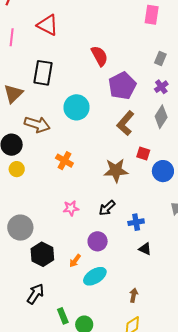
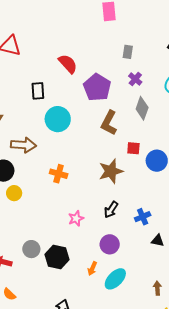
black rectangle: (43, 73) -> (38, 91), moved, size x0.7
gray circle: (20, 228) -> (31, 249), size x0.7
black hexagon: (42, 254) -> (57, 257), moved

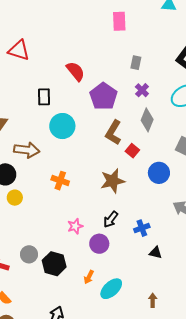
red square: (133, 148) -> (132, 151), moved, turned 32
purple circle: (110, 244) -> (99, 244), moved

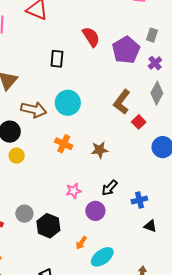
purple pentagon: (103, 96) -> (126, 50), moved
cyan circle: (62, 126) -> (68, 103), moved
brown star: (113, 181) -> (100, 150), moved, size x0.7

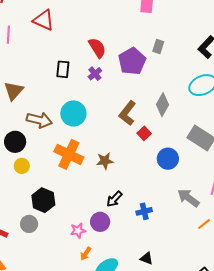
purple cross: (155, 63) -> (95, 74), moved
orange cross: (64, 144) -> (69, 154), size x1.6
pink star: (73, 191) -> (78, 231), moved
black hexagon: (48, 226) -> (43, 200), moved
black triangle: (150, 226) -> (147, 258), moved

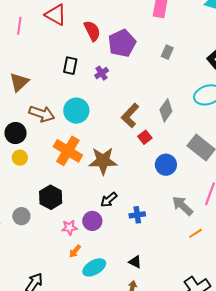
red semicircle: (97, 48) -> (92, 31), moved
purple pentagon: (132, 61) -> (122, 43), moved
brown star: (105, 161) -> (103, 161), size x1.6
black hexagon: (43, 200) -> (51, 197), moved

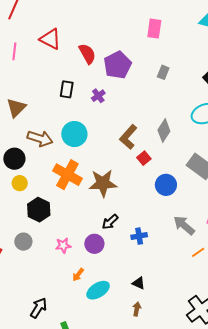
black hexagon: (51, 197) -> (39, 210), moved
pink star: (69, 227) -> (63, 246), moved

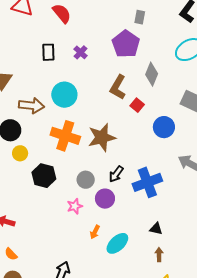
purple pentagon: (118, 65) -> (126, 44), moved
blue cross: (139, 236) -> (147, 182), size x1.8
gray circle: (23, 242) -> (86, 180), moved

